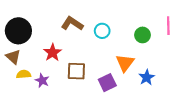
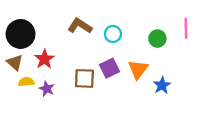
red star: (53, 53) -> (44, 59), moved
purple square: (107, 83) -> (110, 68), moved

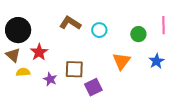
purple square: (110, 68) -> (93, 87), moved
blue star: (162, 85) -> (156, 61), moved
purple star: (47, 89) -> (50, 79), moved

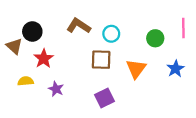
black circle: (18, 30) -> (32, 32), moved, size x0.7
brown triangle: (13, 55) -> (14, 46), moved
brown square: (74, 69) -> (101, 60), moved

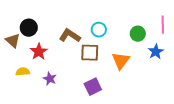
brown L-shape: (79, 26) -> (70, 36), moved
blue star: (176, 69) -> (156, 52), moved

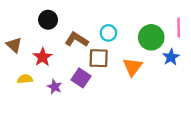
black circle: (29, 28) -> (48, 20), moved
green circle: (138, 34) -> (151, 37), size x1.5
purple square: (93, 87) -> (81, 78), moved, turned -30

